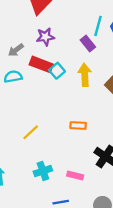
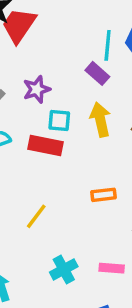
purple star: (45, 37) -> (37, 89), moved
red rectangle: (41, 64) -> (45, 145), moved
cyan square: (57, 71) -> (59, 121), turned -35

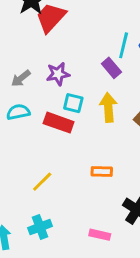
cyan cross: (64, 269) -> (40, 227), moved

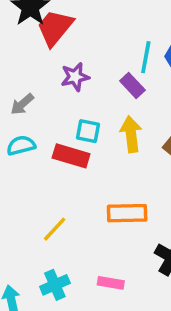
purple star: (58, 74) -> (75, 77), moved
orange rectangle: (102, 172) -> (127, 213), size x1.5
pink rectangle: (100, 235) -> (111, 283), moved

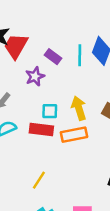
purple rectangle: (132, 86) -> (53, 57), moved
orange rectangle: (127, 213) -> (74, 135), moved

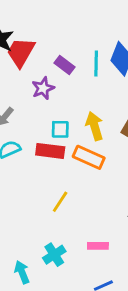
orange rectangle: (74, 135) -> (89, 157), turned 35
yellow line: (39, 180) -> (60, 202), moved

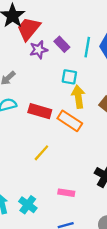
purple star: (43, 88) -> (39, 50), moved
cyan square: (60, 129) -> (69, 77), moved
cyan cross: (54, 255) -> (28, 205), moved, turned -30

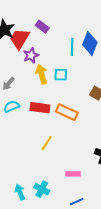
purple rectangle: (62, 44) -> (42, 27), moved
yellow arrow: (78, 97) -> (42, 74), moved

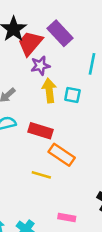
purple rectangle: (42, 27) -> (60, 33), size x1.5
orange rectangle: (67, 112) -> (62, 155), moved
yellow line: (47, 143) -> (41, 175), turned 63

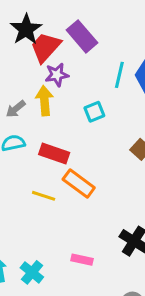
yellow arrow: (49, 91) -> (45, 101), moved
cyan square: (72, 95) -> (94, 112), turned -35
yellow line: (41, 175) -> (44, 196), moved

